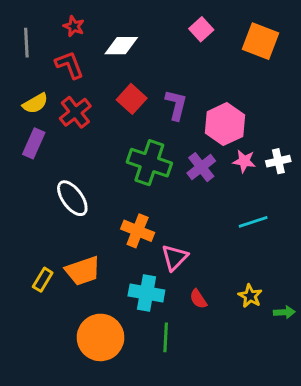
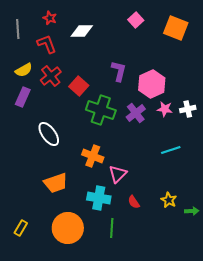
red square: (132, 99) -> (79, 86), moved
yellow rectangle: (43, 280) -> (21, 228), moved

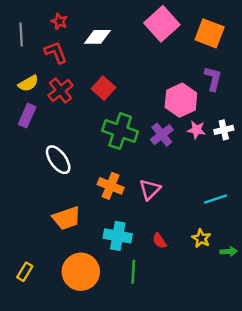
pink square: (136, 20) -> (162, 24), size x1.8
purple L-shape: (119, 71) -> (213, 79), moved
red square: (79, 86) -> (103, 88), moved
cyan line: (171, 150) -> (215, 199), moved
pink triangle: (118, 174) -> (150, 189), moved

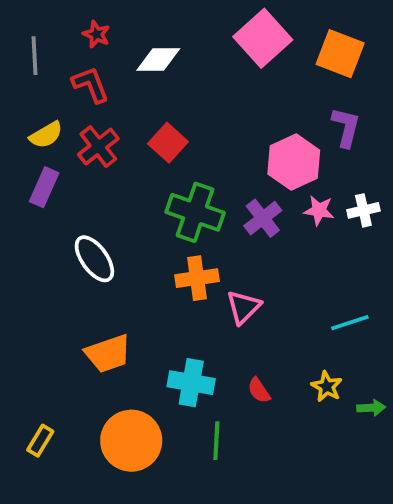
orange cross: (111, 186) -> (197, 278), moved, turned -30

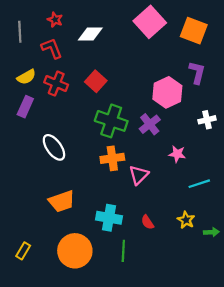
red cross: (98, 147) -> (56, 84), turned -30
pink star: (319, 210) -> (177, 154), moved

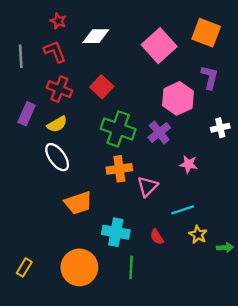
pink square: (150, 22) -> (159, 46), moved
gray line: (20, 32) -> (21, 56), moved
yellow semicircle: (26, 77) -> (57, 124), moved
cyan line: (199, 184) -> (183, 210), moved
orange trapezoid: (62, 201) -> (78, 203), moved

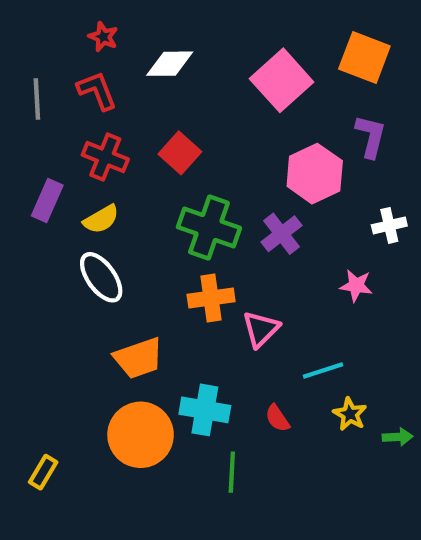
pink star: (189, 164) -> (356, 286), moved
orange circle: (79, 267) -> (141, 435), moved

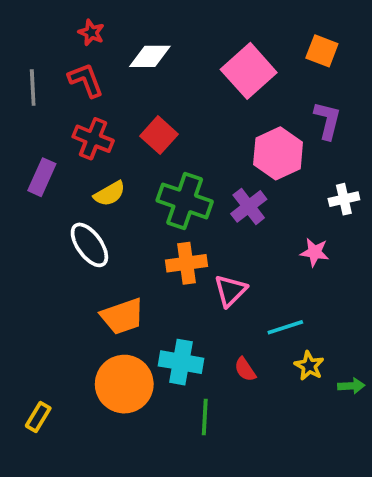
orange square: (364, 57) -> (322, 51), size x0.7
yellow semicircle: (101, 219) -> (110, 194), moved

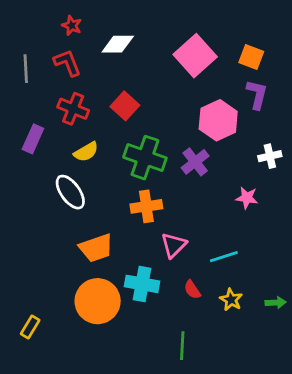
orange square: (322, 51) -> (251, 57), moved
pink triangle: (230, 291) -> (174, 245), moved
yellow star: (309, 366) -> (231, 300), moved
green line: (205, 417) -> (182, 346), moved

